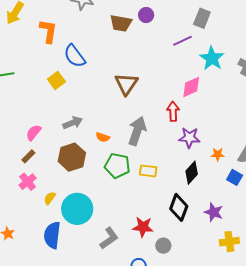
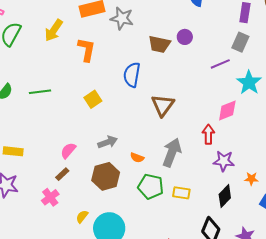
blue semicircle: (75, 56) -> (132, 75), moved, turned 45
pink cross: (28, 182) -> (50, 197), moved

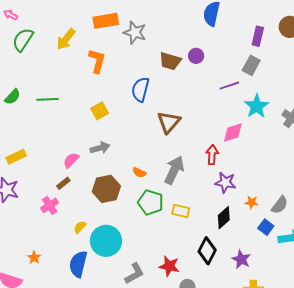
gray arrow: (108, 142) -> (100, 148), moved
yellow rectangle: (13, 151) -> (16, 157), turned -36

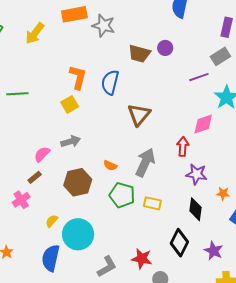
orange L-shape: (97, 61) -> (78, 77), moved
gray rectangle: (251, 65) -> (220, 56), turned 30
black diamond: (224, 218) -> (195, 209), turned -40

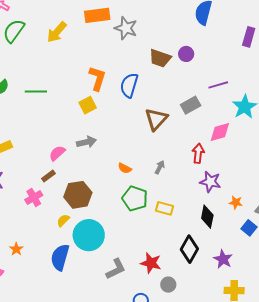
gray rectangle: (220, 56) -> (191, 105), moved
gray arrow: (145, 162) -> (160, 167), size x0.5
brown hexagon: (78, 182) -> (78, 195), moved

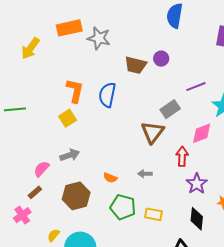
brown triangle: (156, 119) -> (153, 132), moved
gray arrow: (160, 167) -> (145, 174), turned -112
purple star: (210, 182) -> (197, 184), turned 30
brown hexagon: (78, 195) -> (76, 196), moved

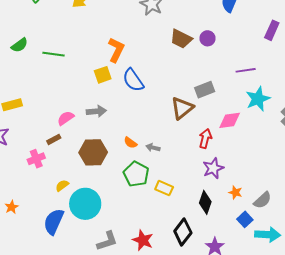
purple line: (196, 87) -> (246, 70), moved
blue semicircle: (107, 95) -> (133, 80), moved, turned -60
gray arrow: (145, 174) -> (153, 148), moved

